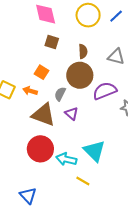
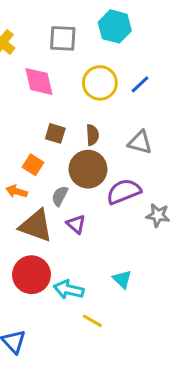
brown square: (52, 42) -> (55, 133), moved
cyan triangle: (94, 151) -> (122, 279), moved, size x0.6

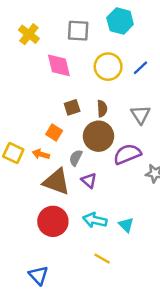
brown square: (55, 133) -> (72, 107), turned -35
gray triangle: (140, 142) -> (140, 115), turned 42
cyan arrow: (69, 290) -> (95, 220), moved

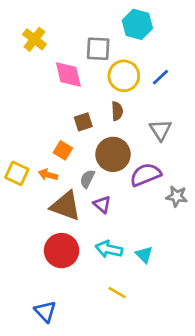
gray square: (78, 31) -> (98, 49), moved
brown semicircle: (102, 109) -> (117, 111), moved

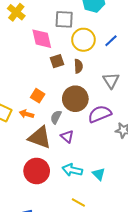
brown square: (83, 122) -> (57, 61), moved

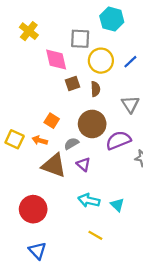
gray semicircle: (56, 117) -> (71, 144), turned 32
red circle: (37, 171) -> (33, 209), moved

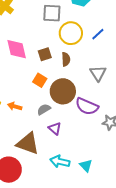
pink diamond: (56, 59) -> (17, 49), moved
orange square: (52, 121) -> (40, 80), moved
purple semicircle: (118, 140) -> (87, 106), turned -135
brown triangle: (54, 165) -> (28, 143), moved

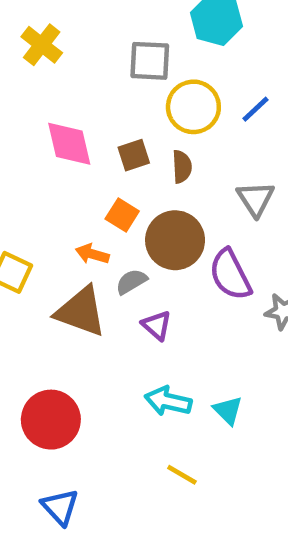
orange arrow: (15, 106) -> (92, 254), moved
purple semicircle: (87, 106) -> (230, 275), turned 40
brown triangle: (28, 143) -> (81, 312), moved

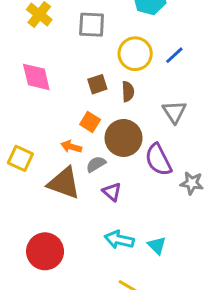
gray square: (150, 61) -> (92, 25), moved
pink diamond: (69, 144) -> (36, 77), moved

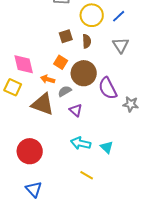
pink diamond: (36, 77) -> (24, 64), moved
gray triangle: (174, 112) -> (121, 45), moved

